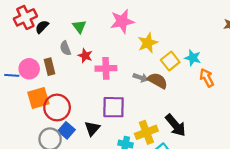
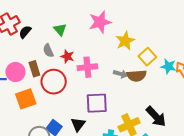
cyan star: (193, 58) -> (168, 66), moved
brown semicircle: (158, 81) -> (137, 76), turned 150
red circle: (57, 107) -> (54, 82), moved

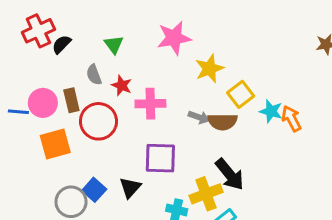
black arrow: (156, 117) -> (230, 174), moved

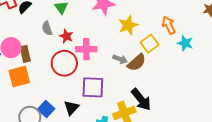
brown rectangle: (71, 100) -> (25, 54), moved
cyan star: (271, 111) -> (185, 43), moved
orange arrow: (291, 119) -> (169, 25), moved
red circle: (98, 121) -> (64, 63), moved
brown semicircle: (223, 122) -> (137, 63), turned -42

